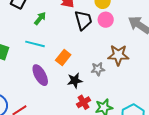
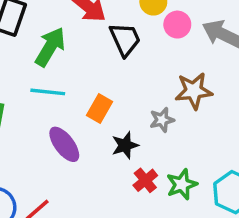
green arrow: (40, 18) -> (50, 47), size x1.6
pink circle: (106, 20) -> (177, 25), moved

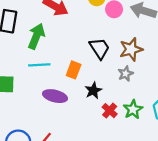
black trapezoid: (125, 39) -> (100, 48), moved
gray star: (162, 120) -> (126, 74), moved
purple ellipse: (64, 144) -> (55, 96), turned -30

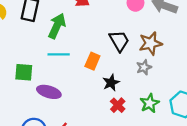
purple ellipse: (55, 96) -> (49, 92), moved
red cross: (110, 111) -> (118, 105), moved

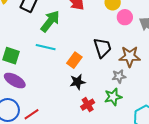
black star: (111, 83) -> (78, 82), moved
purple ellipse: (49, 92) -> (15, 81), moved
green star: (150, 103) -> (113, 97), moved

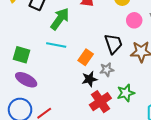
pink circle: (125, 17) -> (134, 20), moved
gray star: (119, 76) -> (107, 70), moved
red cross: (88, 105) -> (100, 102), size x1.5

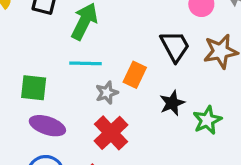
gray star: (107, 70) -> (107, 93), moved
black star: (89, 79) -> (172, 103), moved
red cross: (100, 102) -> (111, 133), moved

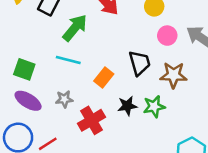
gray star: (107, 93) -> (64, 99), moved
green star: (207, 120) -> (154, 106), moved
red cross: (111, 133) -> (91, 120), moved

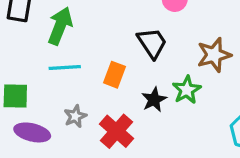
brown star: (173, 75) -> (214, 55), moved

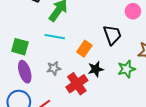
black star: (154, 100) -> (96, 69), moved
purple ellipse: (32, 132) -> (25, 72), turned 45

